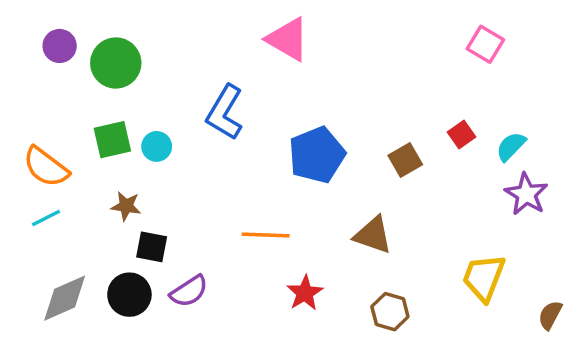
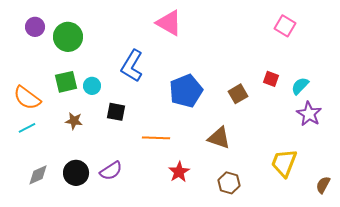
red square: (462, 135) -> (271, 79), turned -35
black square: (152, 247) -> (116, 112), moved
gray diamond: (65, 298) -> (38, 175), size x0.7

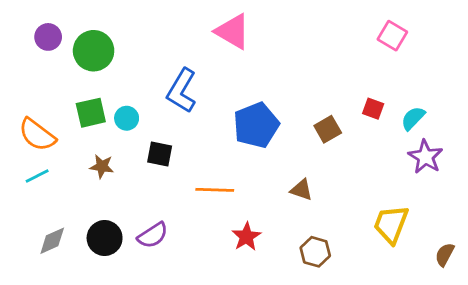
brown triangle: (219, 138) -> (301, 190), size x0.7

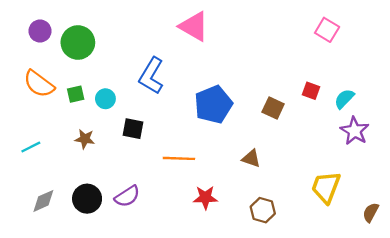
green square: (91, 113) -> (76, 94), size x0.7
brown square: (328, 129) -> (273, 108), turned -35
orange semicircle: (37, 135) -> (39, 84), moved
red star: (246, 237) -> (205, 197), turned 30

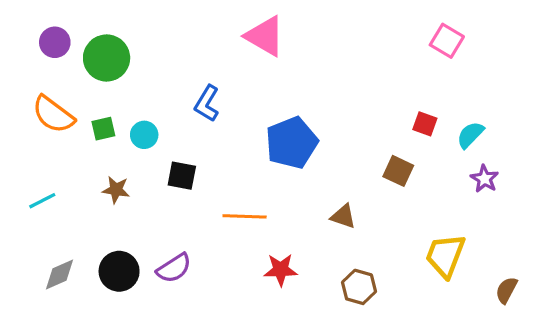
blue L-shape: (151, 76) -> (207, 103), size x0.7
brown square: (273, 108) -> (398, 171), moved
purple star: (355, 131) -> (484, 179), size x0.7

